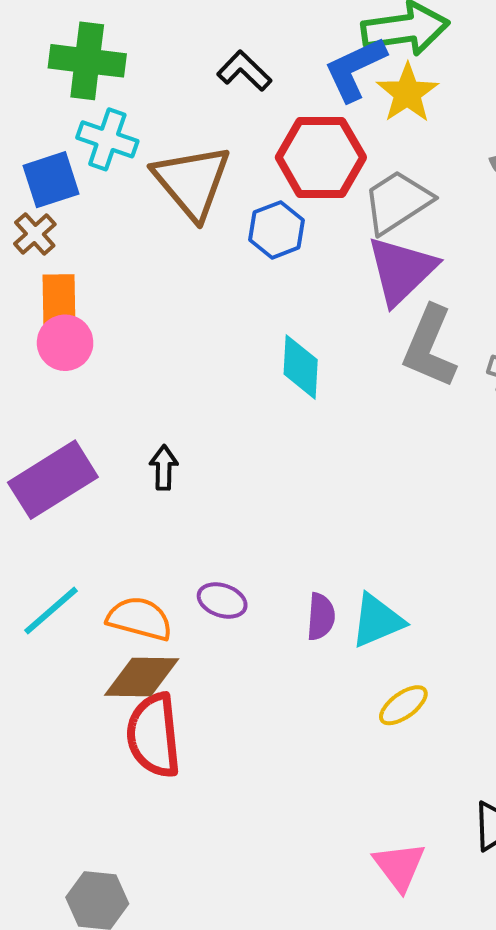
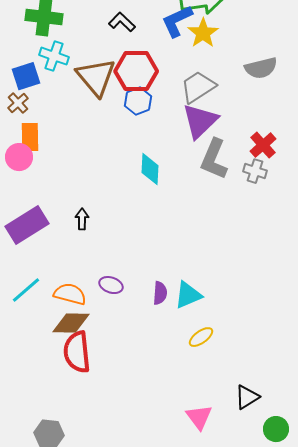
red hexagon: (321, 157) -> (136, 71), moved
pink circle: (65, 343) -> (19, 157), moved

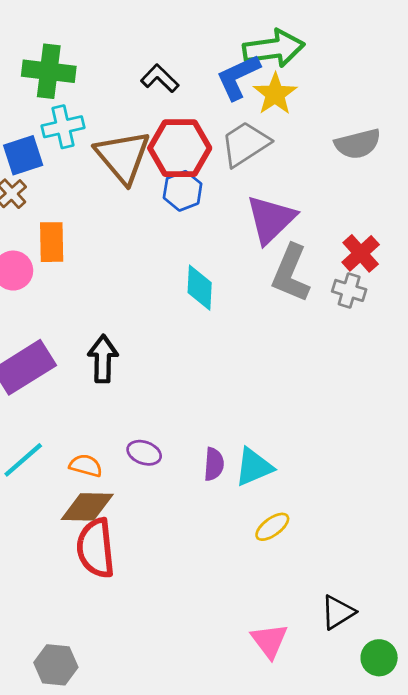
cyan cross: (54, 56) -> (63, 127), turned -32
gray trapezoid: (198, 87) -> (245, 144), moved
orange rectangle: (30, 137) -> (52, 242), moved
black arrow: (82, 219) -> (103, 359), size x1.5
orange semicircle: (70, 294) -> (86, 466), size x0.7

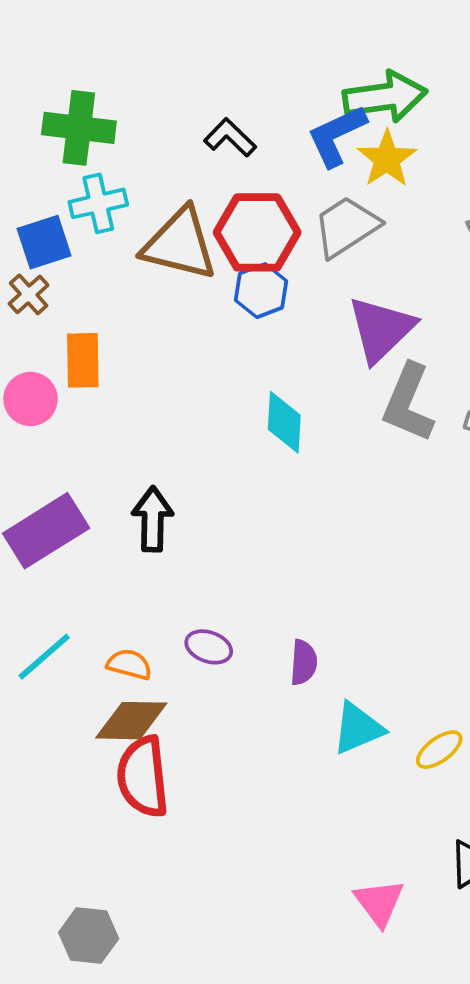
brown triangle: (123, 157) -> (180, 244), turned -36
cyan triangle: (254, 467) -> (358, 728), moved
yellow ellipse: (272, 527) -> (439, 750), moved

